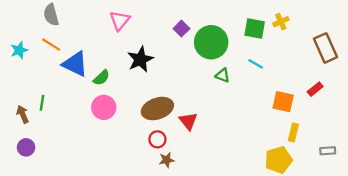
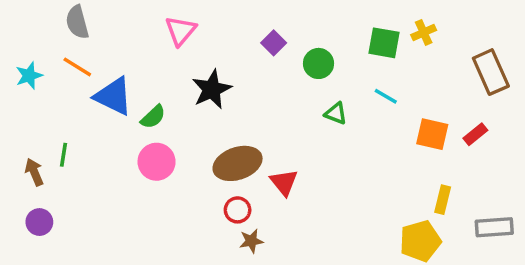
green circle: (211, 42) -> (319, 63), size x0.6
orange square: (283, 102) -> (432, 134), moved
gray rectangle: (328, 151) -> (494, 227), size x1.5

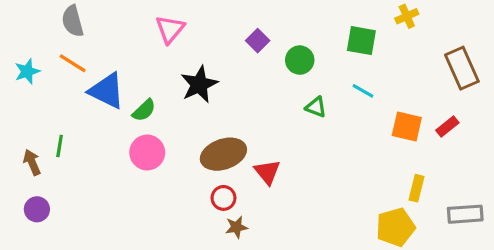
yellow cross: (424, 32) -> (407, 16), moved

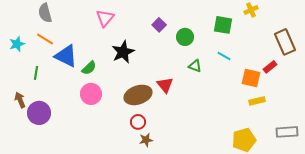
red rectangle: (447, 127) -> (270, 67), moved
green line: (60, 146) -> (36, 73), moved
red triangle: (267, 172) -> (165, 85), moved
yellow rectangle: (417, 188) -> (257, 101), moved, turned 63
purple circle: (37, 209) -> (39, 113), moved, size x1.5

